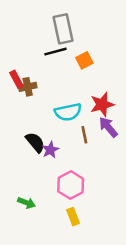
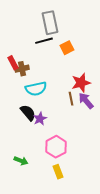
cyan semicircle: (68, 112) -> (36, 89), moved
brown line: (84, 135) -> (71, 99), moved

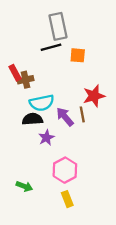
orange square: (67, 48) -> (78, 55), turned 32
purple arrow: (86, 101) -> (65, 117), moved
black semicircle: (28, 113) -> (32, 119), moved, turned -54

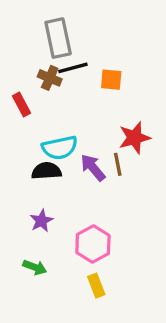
gray rectangle: (58, 26) -> (58, 38), moved
brown cross: (26, 80) -> (50, 78), moved, turned 35
purple star: (46, 138) -> (41, 221), moved

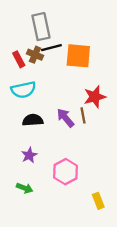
orange square: (111, 80) -> (78, 56), size x1.6
red rectangle: (22, 105) -> (19, 59), moved
cyan semicircle: (60, 148) -> (23, 90), moved
yellow rectangle: (96, 286) -> (98, 201), moved

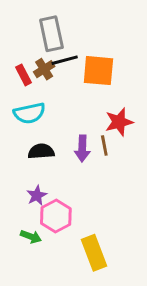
brown cross: (35, 55) -> (44, 69), turned 35
purple arrow: (65, 118) -> (82, 148), turned -138
pink hexagon: (65, 172) -> (56, 216), moved
yellow rectangle: (98, 201) -> (94, 253), moved, size x1.6

